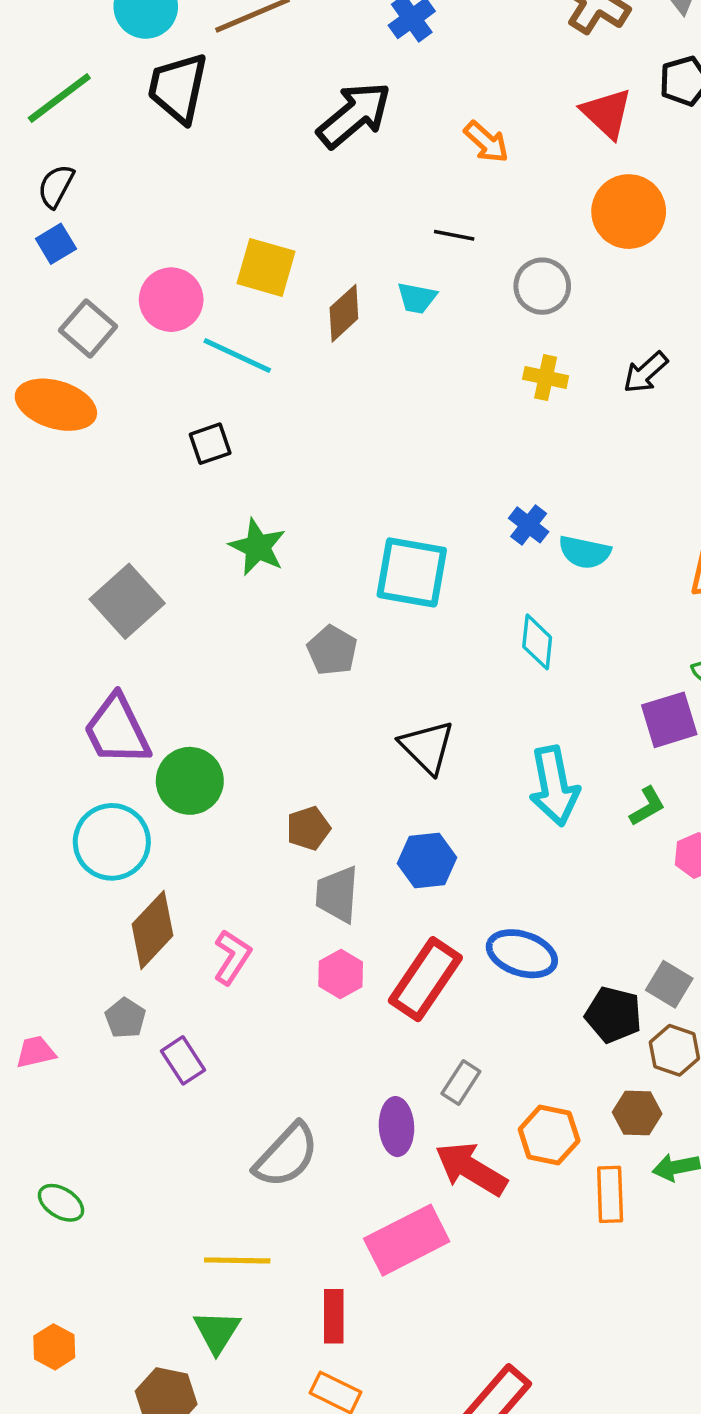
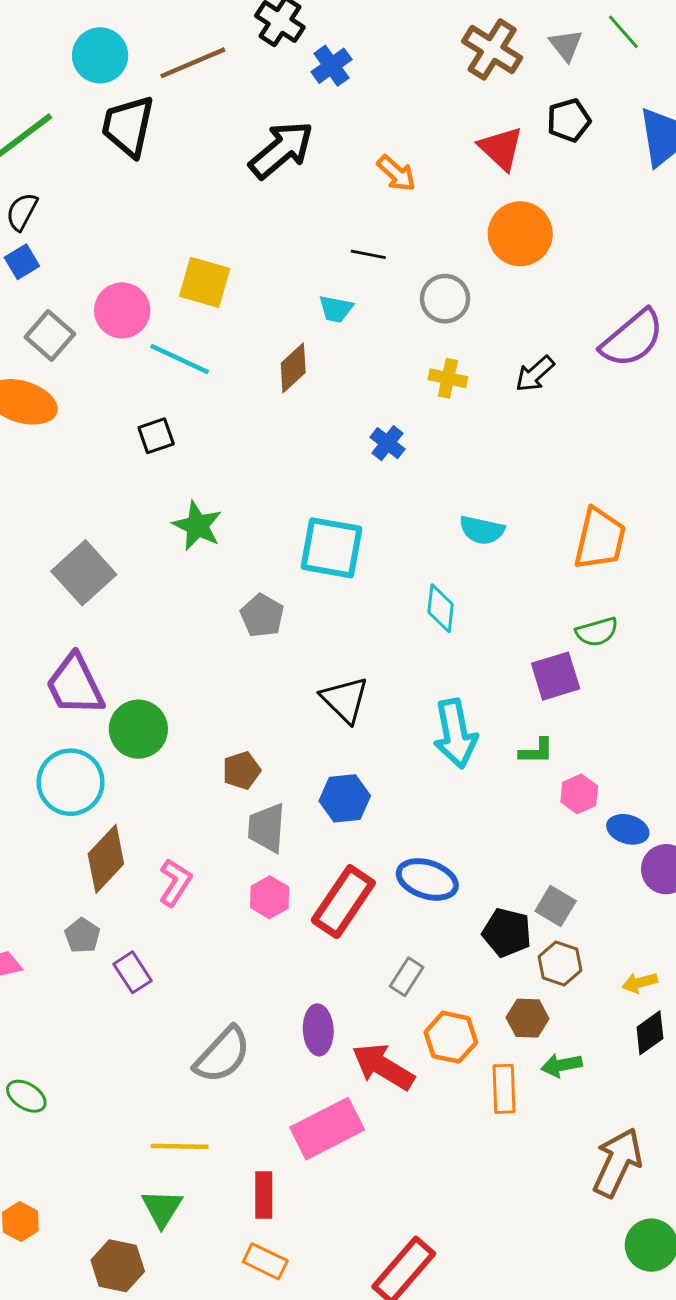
brown diamond: (344, 313) -> (293, 368), moved
blue cross: (529, 525) -> (388, 443), moved
green L-shape: (647, 806) -> (536, 751), turned 30
gray rectangle: (461, 1082) -> (407, 977), moved

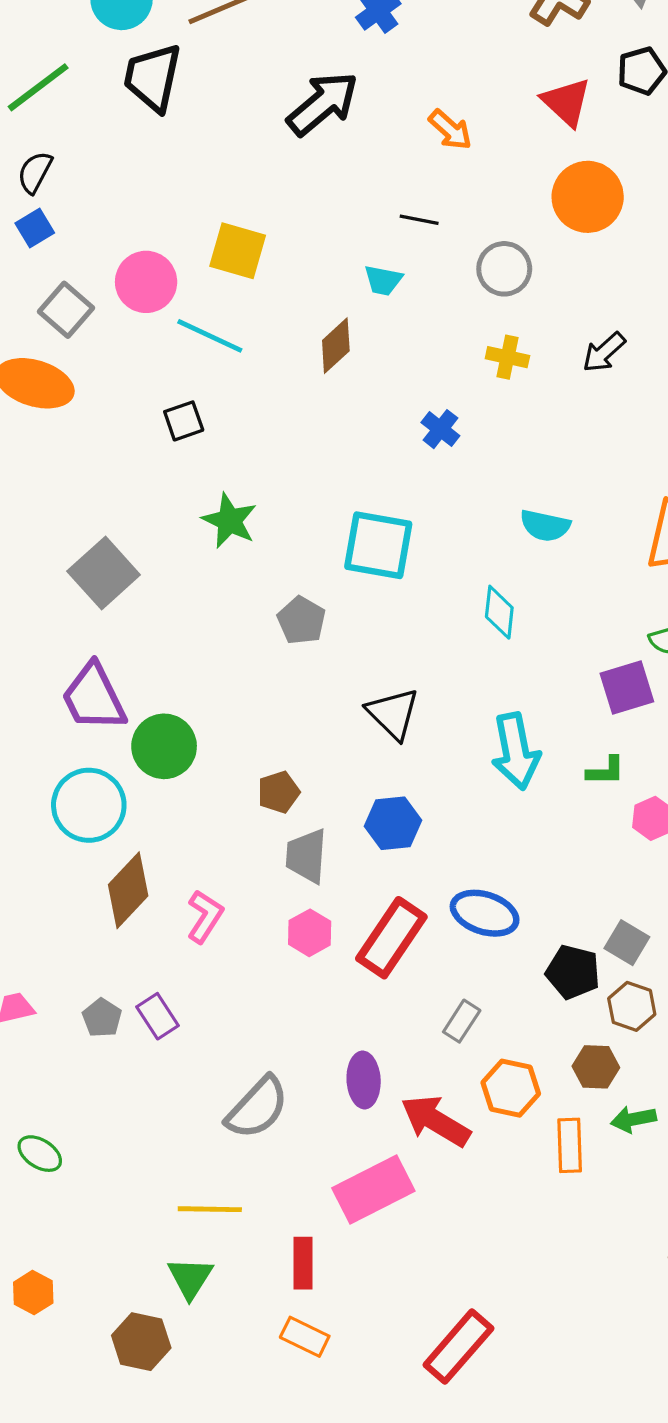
gray pentagon: (82, 935) -> (102, 1018), moved

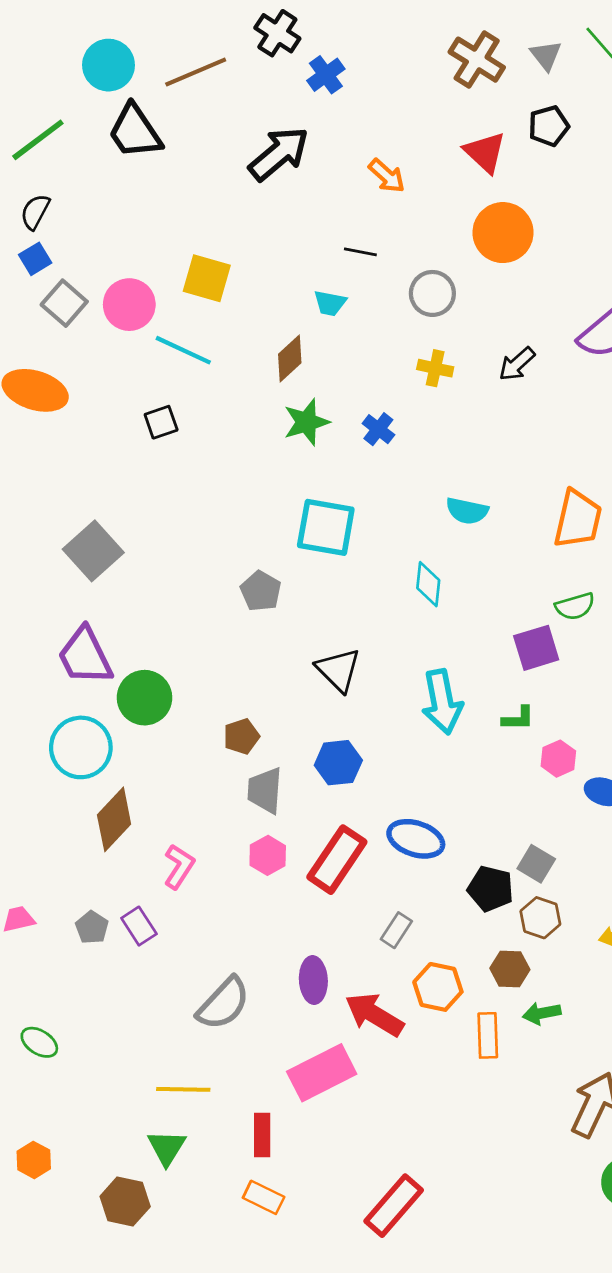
black trapezoid: (153, 77) -> (135, 132), turned -46
gray square: (66, 310) -> (64, 303), moved
green star: (229, 521) -> (306, 422), moved, turned 30
pink L-shape: (205, 916) -> (179, 867), moved

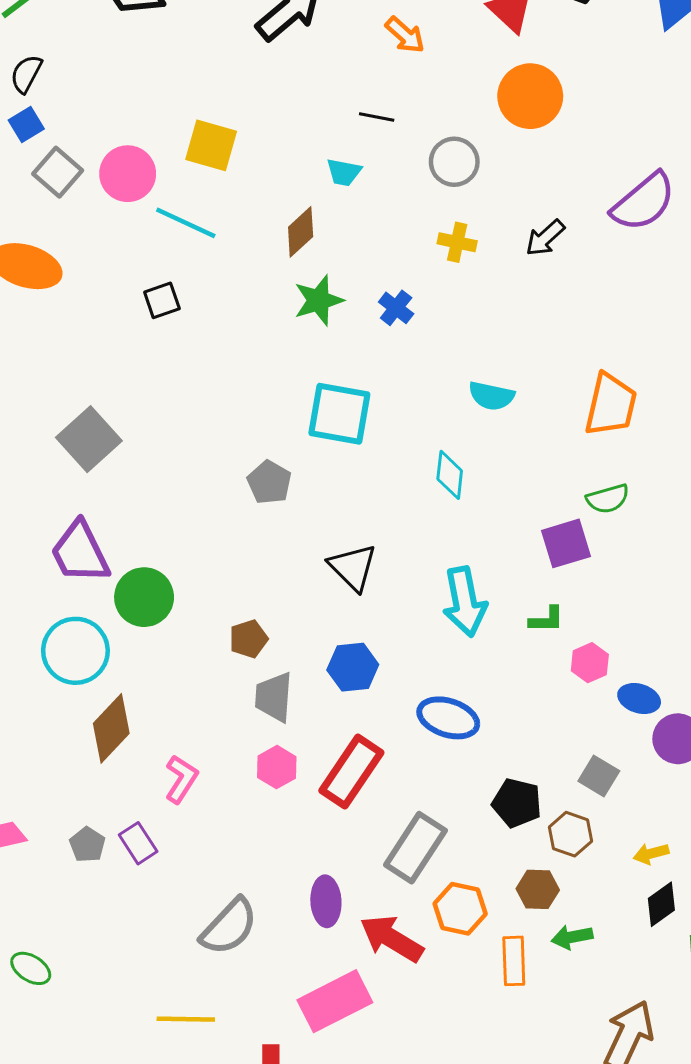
blue ellipse: (416, 839) -> (448, 718), moved
gray square: (536, 864) -> (599, 776), moved
gray rectangle: (396, 930) -> (415, 848), size x1.8

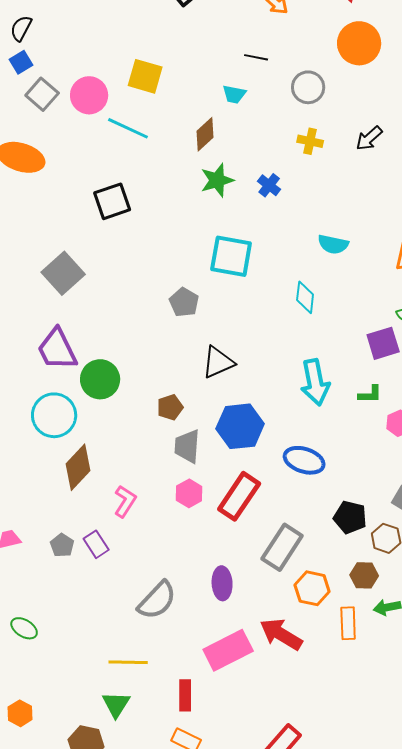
black square: (162, 300) -> (112, 201), moved, size x1.5
black triangle: (353, 567) -> (218, 362), moved, turned 51
blue hexagon: (353, 667) -> (240, 426), size x1.4
red arrow: (392, 939) -> (281, 634), moved

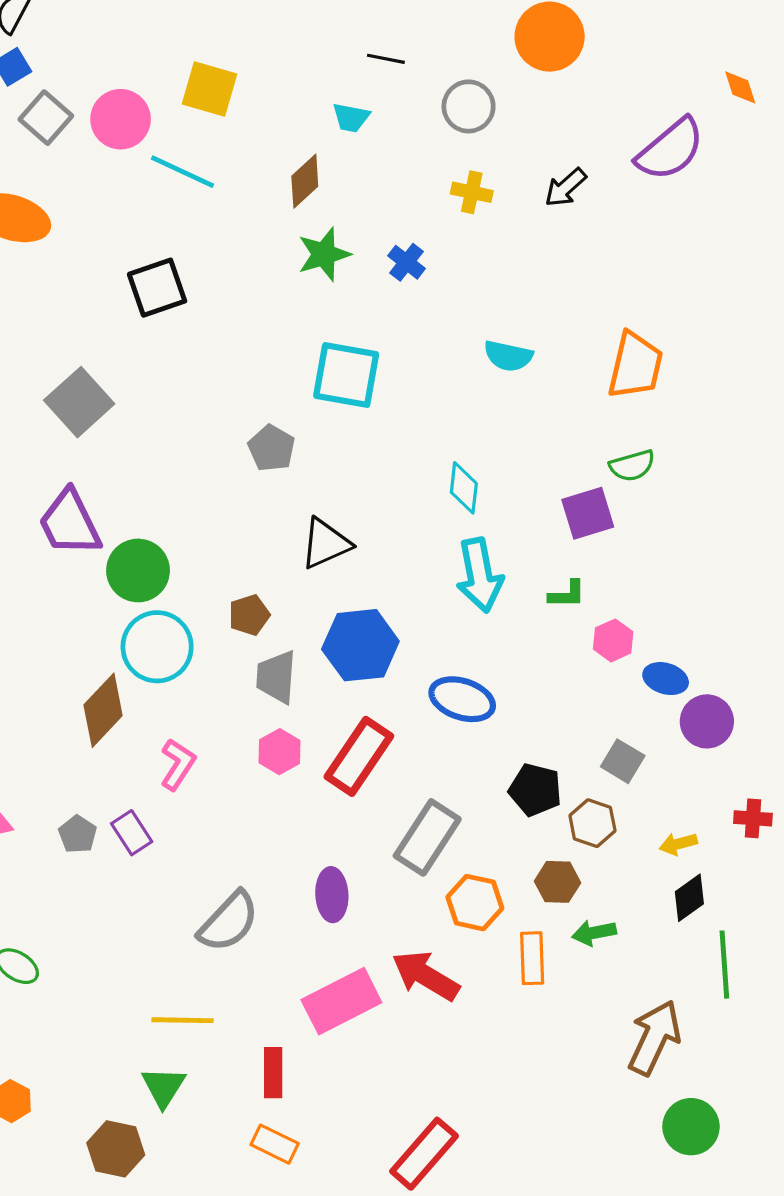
cyan diamond: (305, 297) -> (464, 488), moved
cyan circle: (54, 415) -> (157, 647), moved

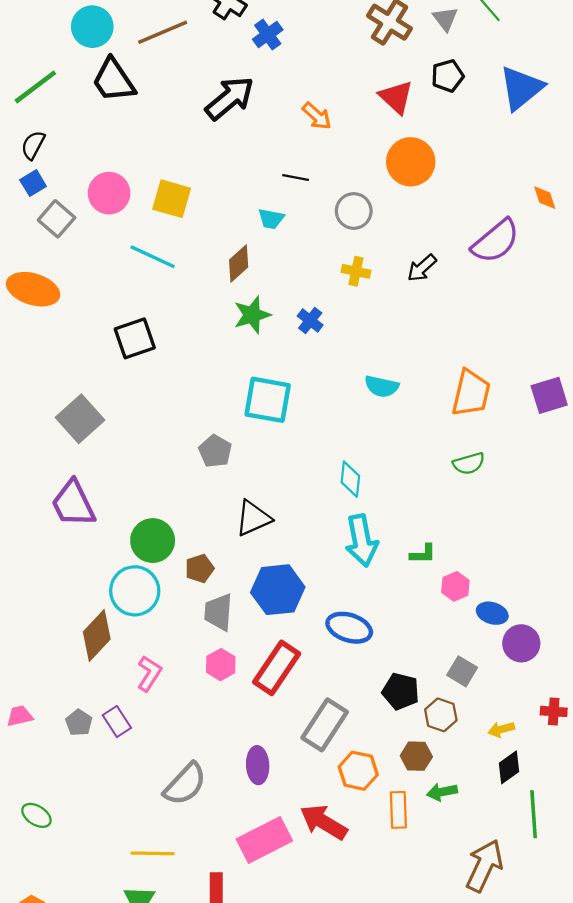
pink circle: (121, 119) -> (109, 193), moved
purple square: (588, 513) -> (549, 395), moved
green circle: (138, 570) -> (153, 541), moved

